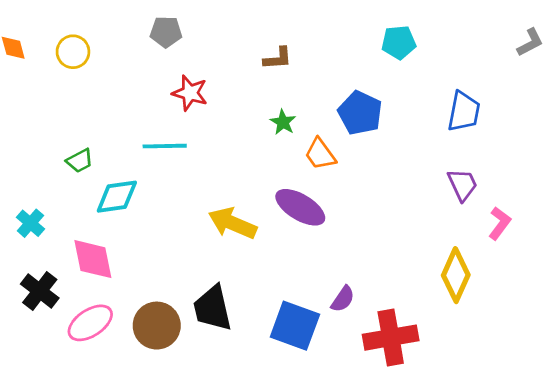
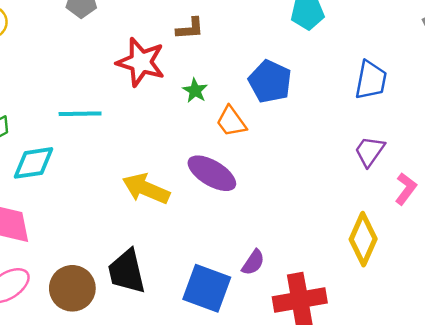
red star: (190, 93) -> (141, 62), moved, size x1.4
purple trapezoid: (462, 185) -> (370, 151), turned -120

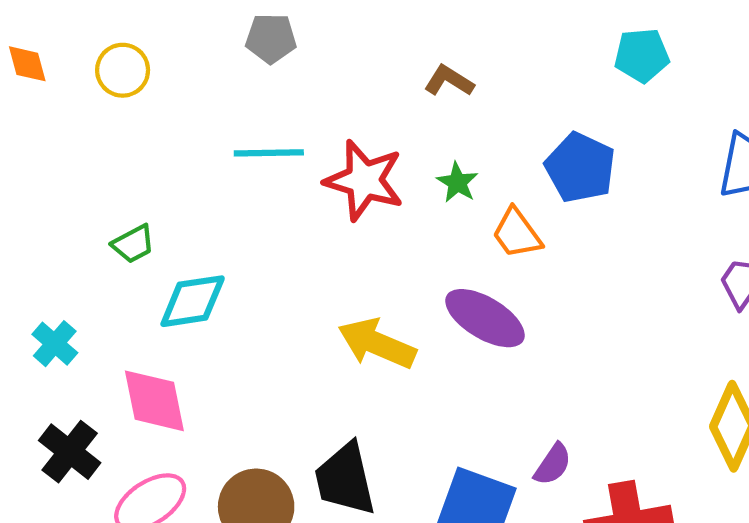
brown L-shape: (190, 28) -> (449, 81), turned -144
red star: (141, 62) -> (364, 180), moved
cyan line: (80, 114) -> (269, 153), moved

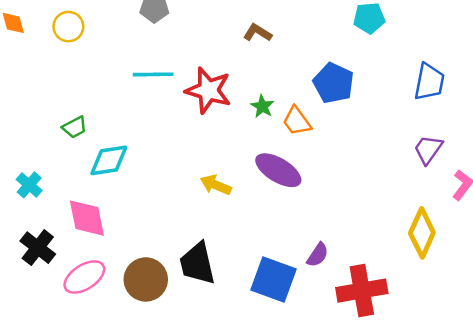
green star: (457, 182) -> (262, 106), moved
yellow arrow: (377, 344) -> (216, 185), size x0.7

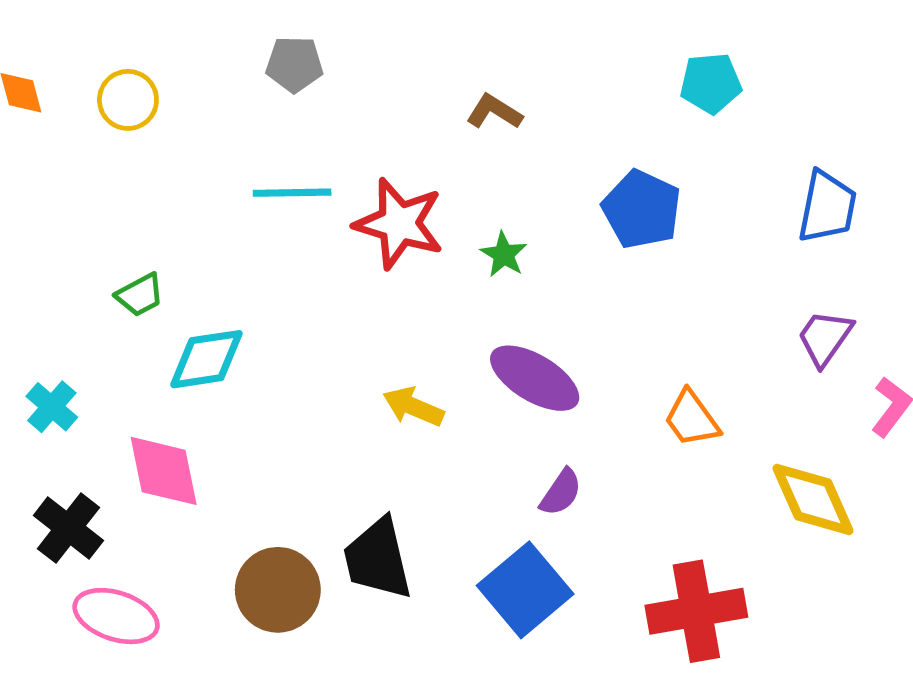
orange trapezoid: (297, 121) -> (692, 419), moved
yellow diamond: (422, 233) -> (813, 499), turned -48
purple semicircle: (318, 255) -> (561, 492), moved
pink ellipse: (84, 277) -> (116, 616), moved, turned 51
blue square: (273, 279) -> (525, 590), turned 30

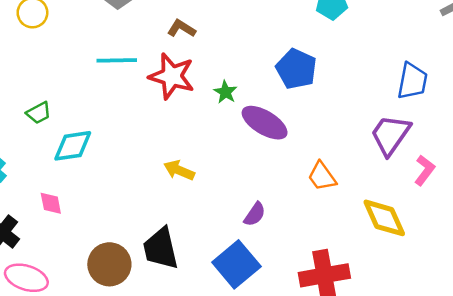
brown L-shape: (494, 112) -> (181, 29), moved
blue trapezoid: (827, 207) -> (412, 81), moved
purple trapezoid: (825, 338) -> (390, 135), size x1.4
purple ellipse: (535, 378) -> (265, 123), moved
pink diamond: (164, 471) -> (51, 203), size x0.6

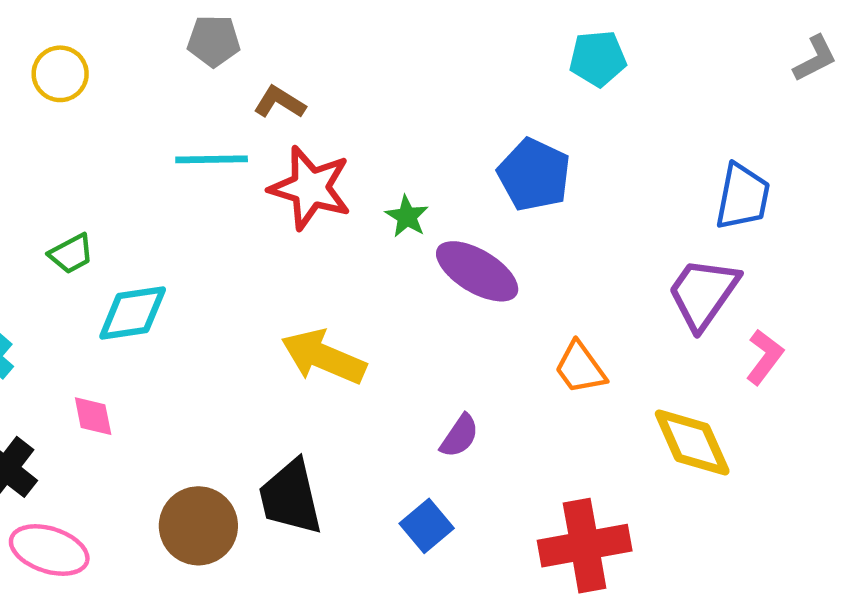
brown L-shape: (181, 29) -> (280, 102), moved
yellow arrow: (179, 170) -> (323, 357), size x1.5
blue square: (236, 264) -> (427, 526), size x0.6

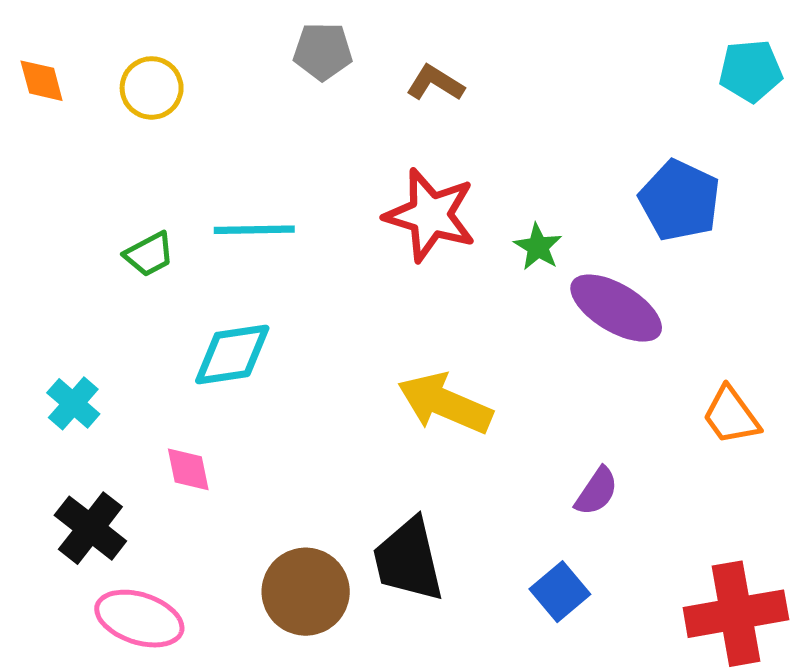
brown L-shape: (280, 102) -> (435, 83), moved
cyan line: (212, 159) -> (254, 230), moved
green trapezoid: (71, 254) -> (149, 254), moved

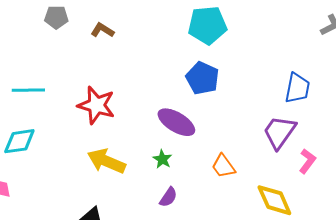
cyan pentagon: (751, 71) -> (207, 25), moved, size x1.5
red star: (430, 215) -> (96, 105), moved
green star: (538, 247) -> (162, 159), moved

